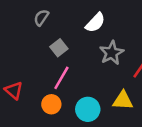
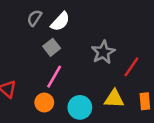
white semicircle: (95, 23) -> (60, 22), moved

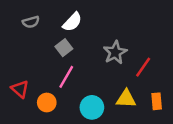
gray semicircle: (34, 18) -> (31, 22), moved, turned -140
orange circle: (44, 102) -> (47, 103), moved

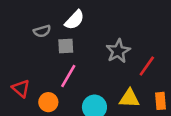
gray semicircle: (31, 22) -> (42, 31), moved
gray square: (64, 48) -> (66, 46), turned 35

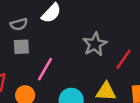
gray square: (66, 46) -> (21, 47), moved

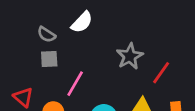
gray semicircle: (19, 24) -> (46, 34), turned 49

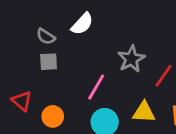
pink line: (75, 84) -> (96, 87), moved

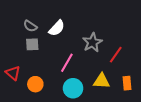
white semicircle: (82, 24) -> (57, 28), moved

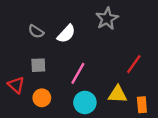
gray star: (92, 42) -> (107, 19), moved
gray square: (32, 44) -> (38, 65), moved
orange rectangle: (127, 83) -> (142, 105), moved

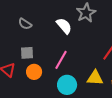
white semicircle: (66, 34) -> (64, 26), moved, turned -84
orange circle: (42, 98) -> (34, 72), moved

